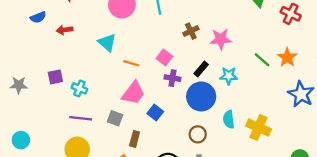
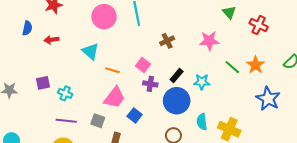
blue semicircle: (38, 17) -> (27, 28), turned -56
pink star: (221, 39) -> (209, 41), moved

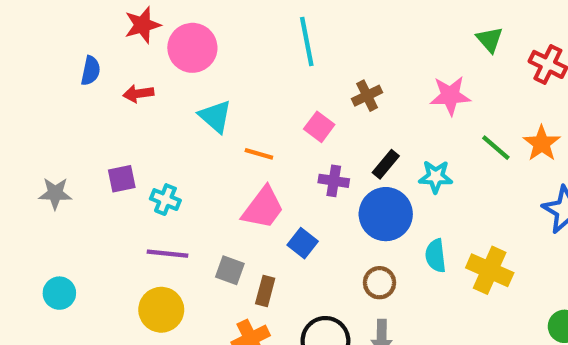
pink circle: (104, 17) -> (192, 48), moved
pink square: (143, 65) -> (319, 127), moved
gray square: (98, 121) -> (230, 270), moved

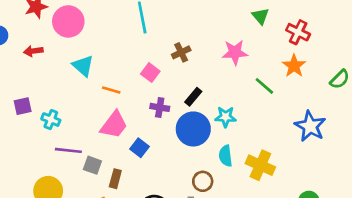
orange star: (542, 143) -> (294, 66), moved
cyan star: (436, 177) -> (225, 117), moved
purple line: (167, 254) -> (68, 150), moved
brown circle: (379, 283) -> (203, 181), moved

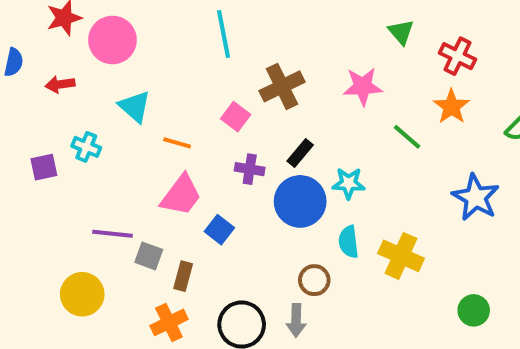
brown cross: (181, 52) -> (282, 86), size x1.5
cyan cross: (51, 120) -> (86, 147), moved

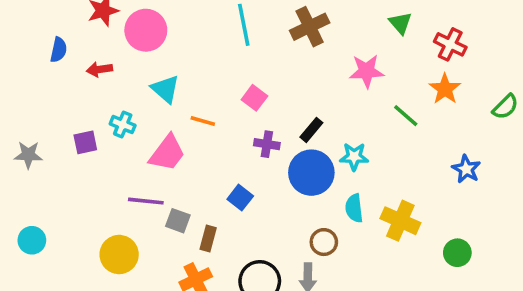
brown cross: (282, 86) -> (310, 27), moved
pink trapezoid: (181, 195) -> (167, 153), moved
blue star: (476, 197) -> (466, 169), size x0.7
green circle: (474, 310) -> (457, 253), moved

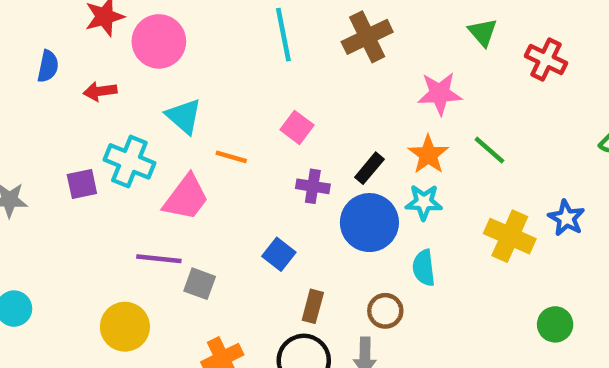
orange star: (445, 89) -> (428, 155), moved
cyan cross: (123, 125) -> (129, 161), size x1.5
yellow cross: (400, 221) -> (510, 236), moved
brown rectangle: (208, 238) -> (313, 306), moved

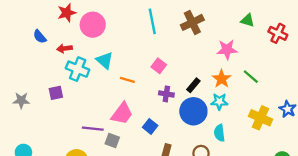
green triangle: (483, 32) -> (248, 20), turned -32
blue semicircle: (48, 66) -> (40, 37), turned 128
cyan cross: (129, 161) -> (78, 69), moved
pink trapezoid: (186, 198) -> (122, 113), moved

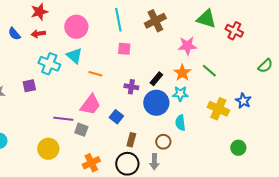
green triangle: (248, 20) -> (206, 19), size x1.5
pink circle: (93, 25) -> (76, 27), moved
red arrow: (65, 48) -> (38, 34), moved
pink square: (159, 66) -> (124, 49), moved, turned -32

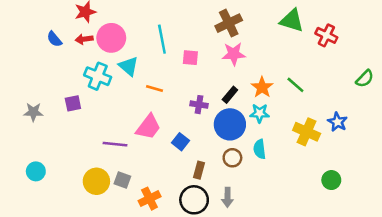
cyan line: (118, 20) -> (162, 39), moved
pink circle: (76, 27) -> (111, 38), moved
pink star: (187, 46) -> (234, 54), moved
gray square: (81, 130) -> (122, 180), moved
brown circle: (163, 142) -> (232, 158), moved

